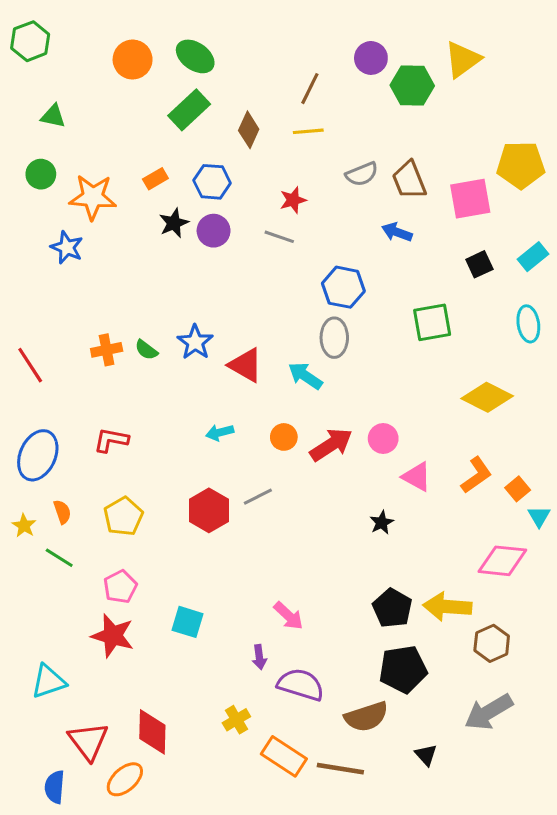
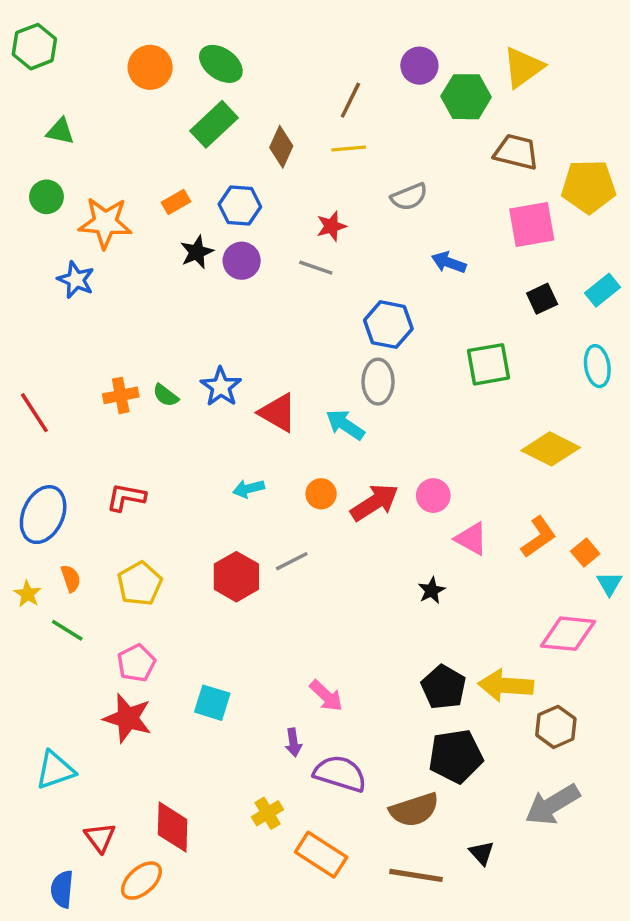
brown trapezoid: (409, 180) -> (516, 152), moved, turned 126
red triangle: (88, 741) -> (100, 837), size x0.7
brown line: (340, 769) -> (416, 875), moved

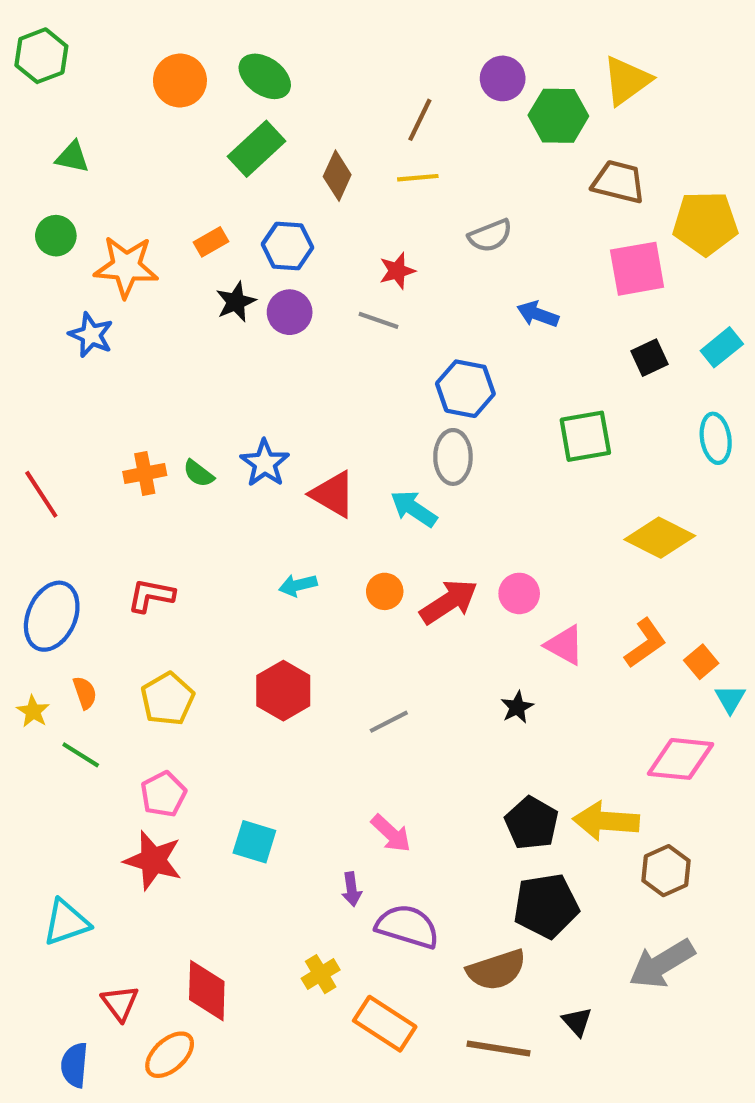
gray line: (292, 561) -> (389, 722), moved

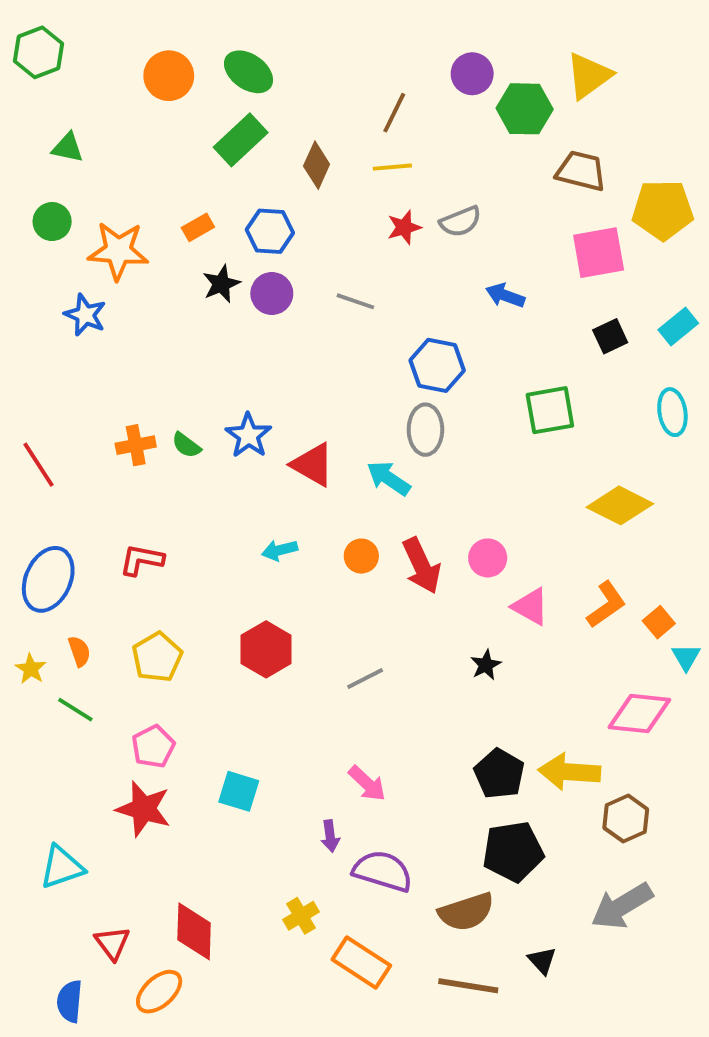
red star: (397, 271) -> (404, 227), moved
red arrow: (449, 602) -> (422, 566), turned 98

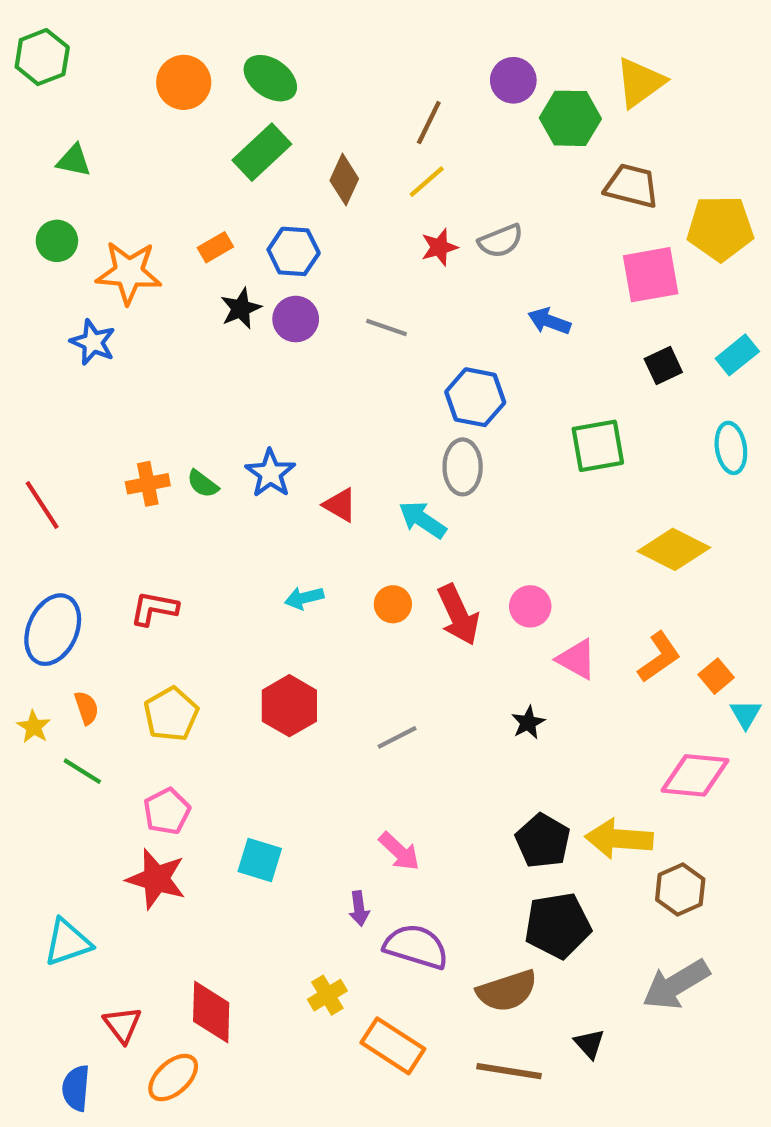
yellow line: (392, 167) -> (427, 182), turned -36
red triangle: (313, 465) -> (340, 505), size x0.7

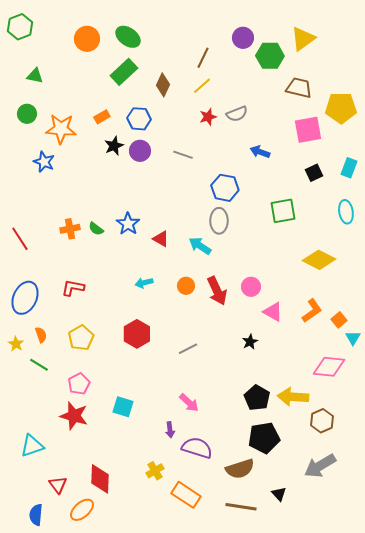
cyan rectangle: (737, 355) -> (349, 168), turned -30

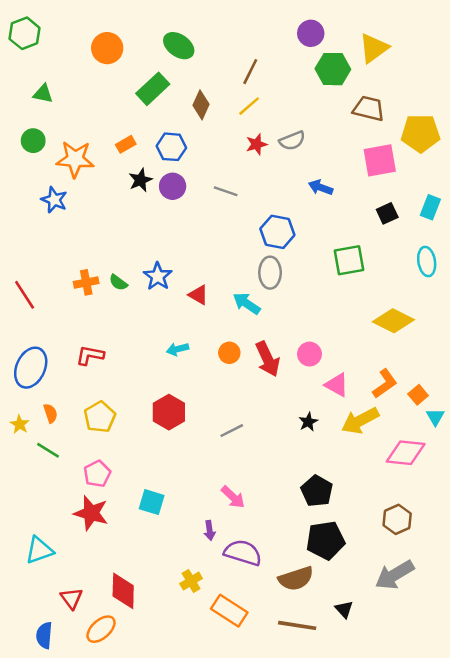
green ellipse: (128, 37) -> (179, 46), moved
purple circle: (243, 38) -> (311, 33), moved
yellow arrow: (293, 397) -> (360, 421), moved, turned -32

